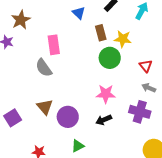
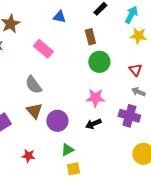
blue triangle: (79, 13) -> (59, 17), moved, turned -32
yellow star: (123, 39) -> (138, 36), moved
pink rectangle: (54, 45) -> (43, 49), turned -42
gray semicircle: (44, 68) -> (33, 85), moved

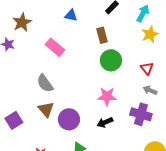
yellow star: (138, 36) -> (150, 34), turned -30

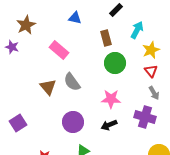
cyan arrow: (143, 13) -> (137, 30), moved
yellow star: (150, 34) -> (151, 50), moved
gray semicircle: (45, 83) -> (72, 82), moved
gray arrow: (150, 90) -> (154, 93), turned -144
brown triangle: (46, 109) -> (48, 87), moved

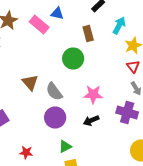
pink rectangle: (59, 50) -> (39, 24), moved
green circle: (115, 63) -> (73, 58), moved
gray semicircle: (72, 82) -> (54, 92), moved

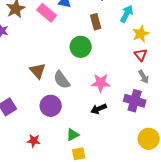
purple circle: (55, 118) -> (51, 106), moved

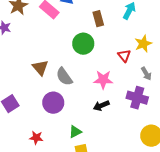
yellow star: (141, 34) -> (143, 44), moved
red triangle: (141, 55) -> (124, 56), moved

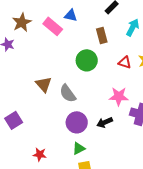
red triangle: (124, 56) -> (125, 62), moved, turned -32
pink star: (103, 80) -> (119, 96), moved
purple circle: (53, 103) -> (77, 122), moved

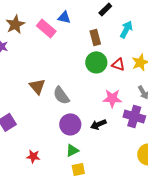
green circle: (87, 60) -> (96, 62), moved

